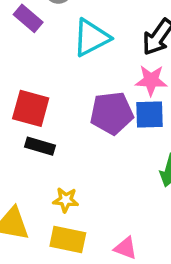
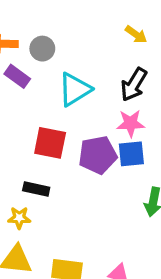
red square: (31, 108) -> (50, 143), moved
yellow star: (66, 200) -> (19, 218), moved

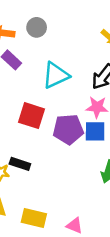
gray circle: (42, 49) -> (37, 27), moved
black rectangle: (36, 189) -> (20, 164), moved

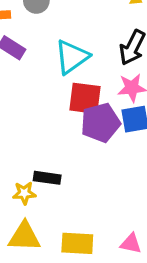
red square: (32, 116) -> (85, 98), moved

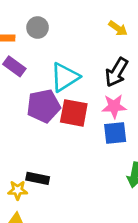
purple pentagon: (100, 123) -> (44, 106), moved

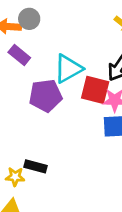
gray circle: (38, 28) -> (29, 19), moved
red square: (74, 113) -> (95, 90), moved

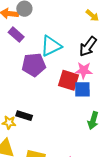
red square: (95, 90) -> (69, 80), moved

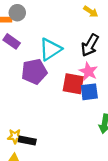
pink star: (84, 70) -> (88, 71), turned 30
black rectangle: (24, 116) -> (27, 140), moved

